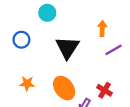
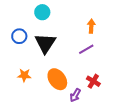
black triangle: (67, 48) -> (45, 43), moved
purple line: (113, 50) -> (86, 49), moved

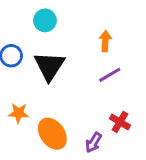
orange arrow: (91, 26) -> (105, 41), moved
orange ellipse: (57, 79) -> (52, 134), moved

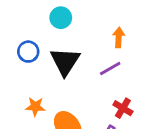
purple line: (110, 75) -> (110, 69), moved
red cross: (120, 122) -> (123, 108), moved

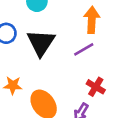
orange arrow: (119, 37) -> (92, 20), size x1.4

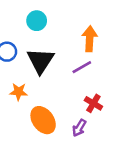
orange star: (13, 85) -> (19, 92), moved

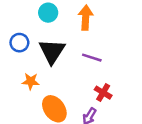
orange arrow: (90, 39) -> (86, 18), moved
purple line: (82, 67) -> (92, 58), turned 48

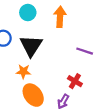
purple line: (92, 58) -> (85, 51), moved
orange star: (31, 81) -> (23, 71), moved

